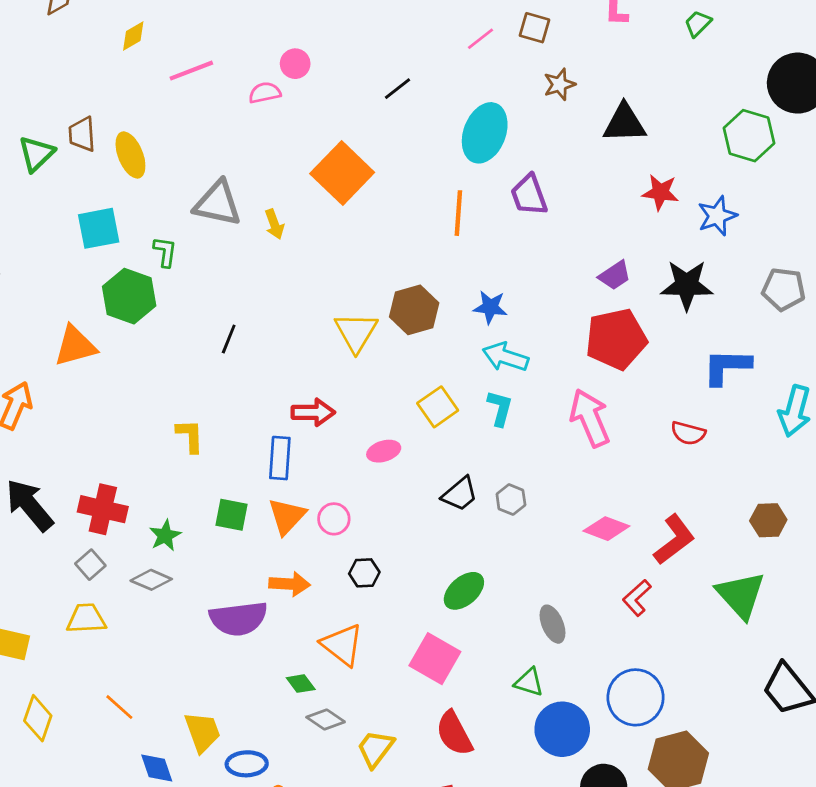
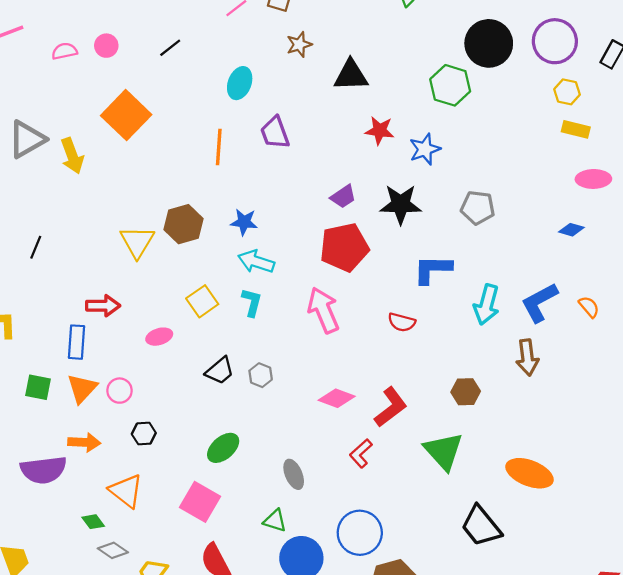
pink circle: (295, 64) -> (106, 46), moved
cyan ellipse: (485, 133) -> (240, 83), size x0.7
gray triangle: (218, 203) -> (27, 139), turned -42
yellow arrow: (274, 224) -> (72, 156), size x1.5

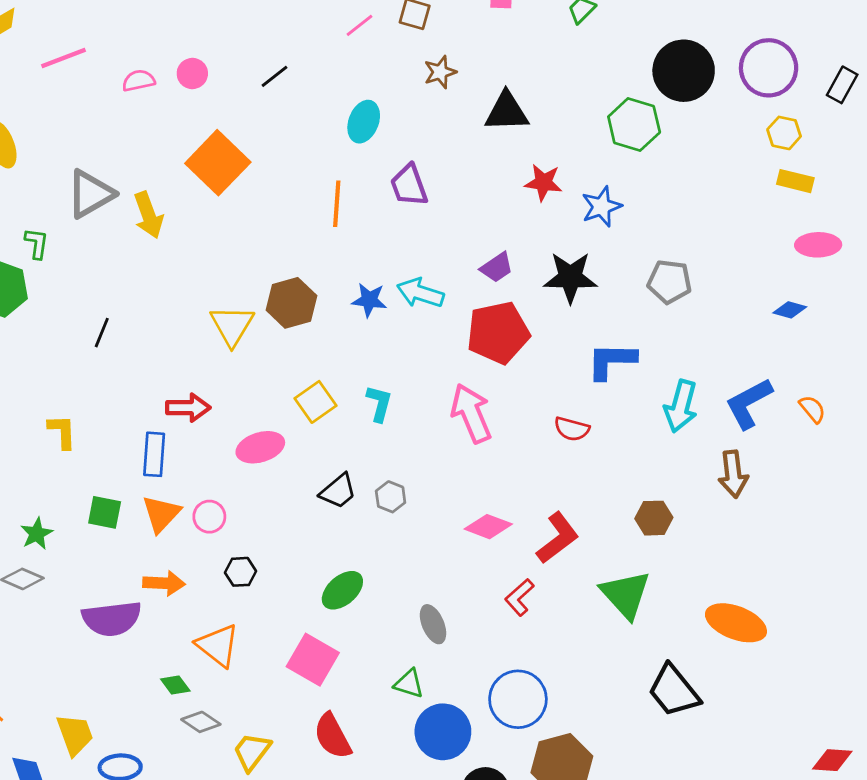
cyan arrow: (256, 262) -> (420, 293), moved
pink ellipse: (159, 337) -> (260, 447), size x1.4

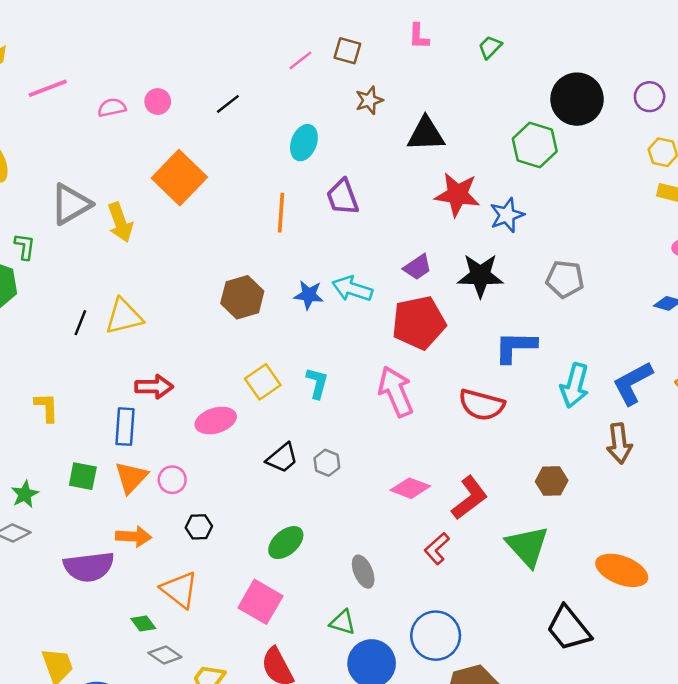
purple circle: (769, 68) -> (650, 97), size x0.6
red star: (543, 183) -> (457, 195), size x1.4
yellow triangle: (232, 326) -> (124, 317), moved, turned 45
red semicircle: (572, 429) -> (482, 405), size x1.5

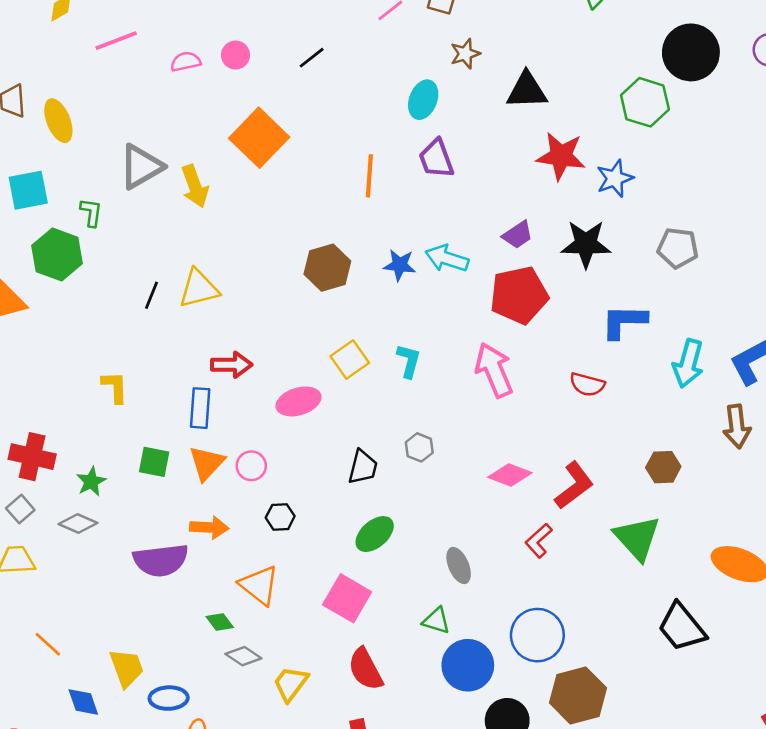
cyan ellipse: (304, 143) -> (423, 100), moved
red semicircle: (482, 405) -> (587, 384), size x0.7
black trapezoid: (282, 458) -> (363, 467), moved, turned -36

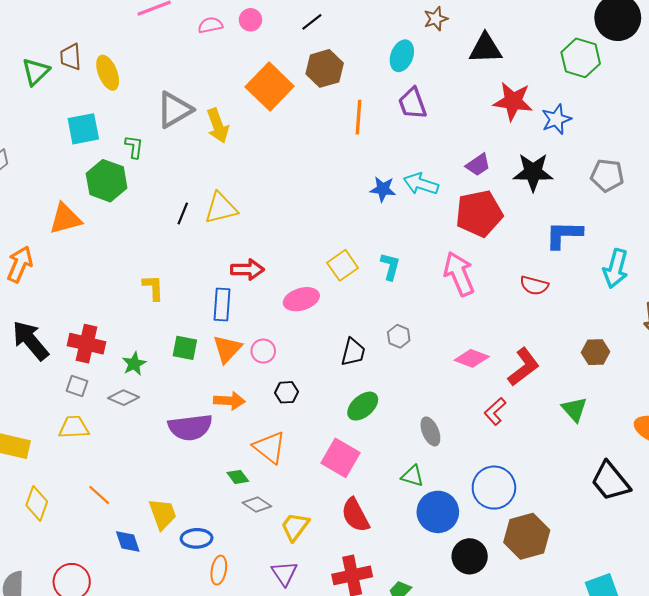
brown hexagon: (327, 268) -> (325, 68), moved
gray square: (20, 509) -> (77, 386), turned -30
green triangle: (637, 538) -> (574, 409), size x0.7

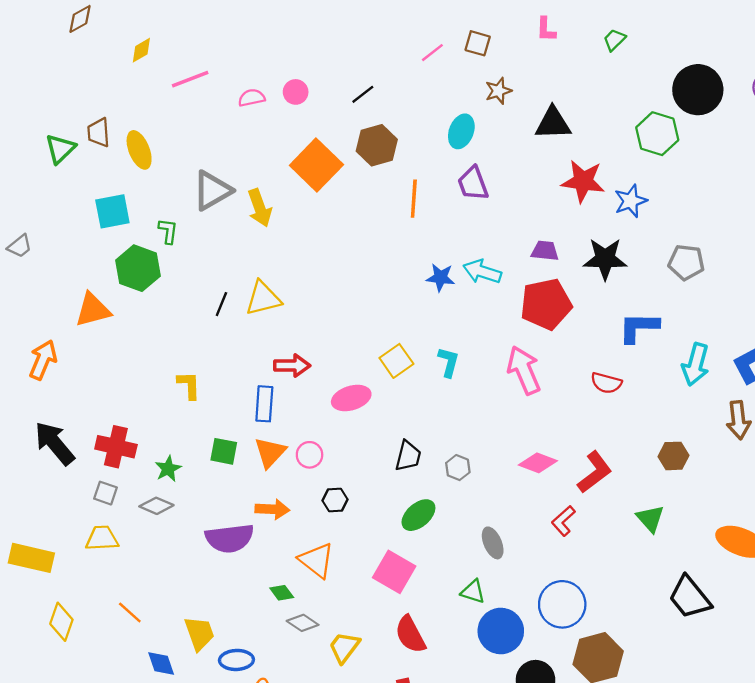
purple trapezoid: (478, 165) -> (545, 251), turned -140
gray hexagon: (399, 336) -> (458, 468), moved

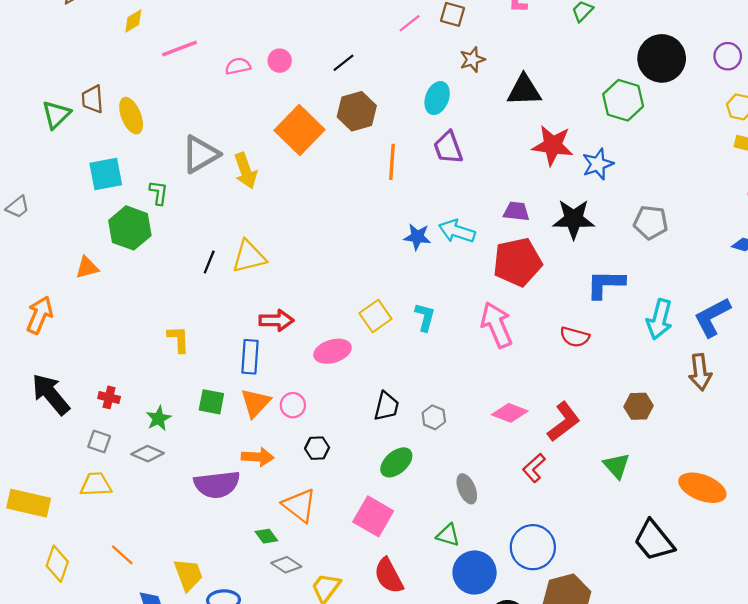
orange triangle: (93, 310) -> (87, 268), size x0.7
red cross: (116, 447) -> (109, 397), size x0.6

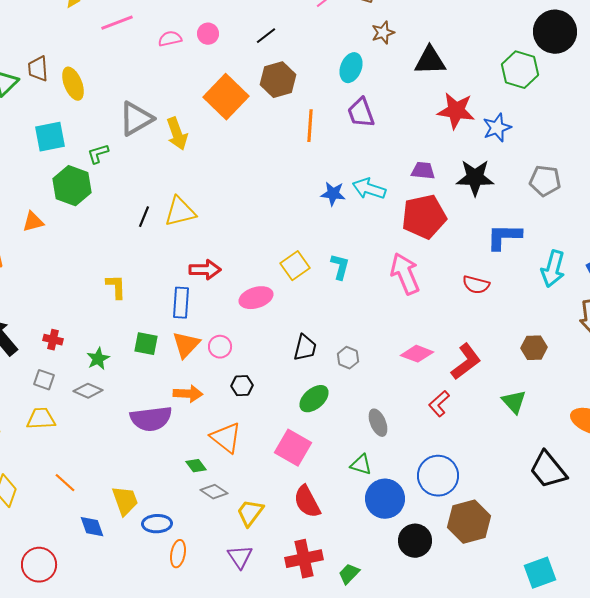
green L-shape: (159, 193) -> (98, 154), turned -115

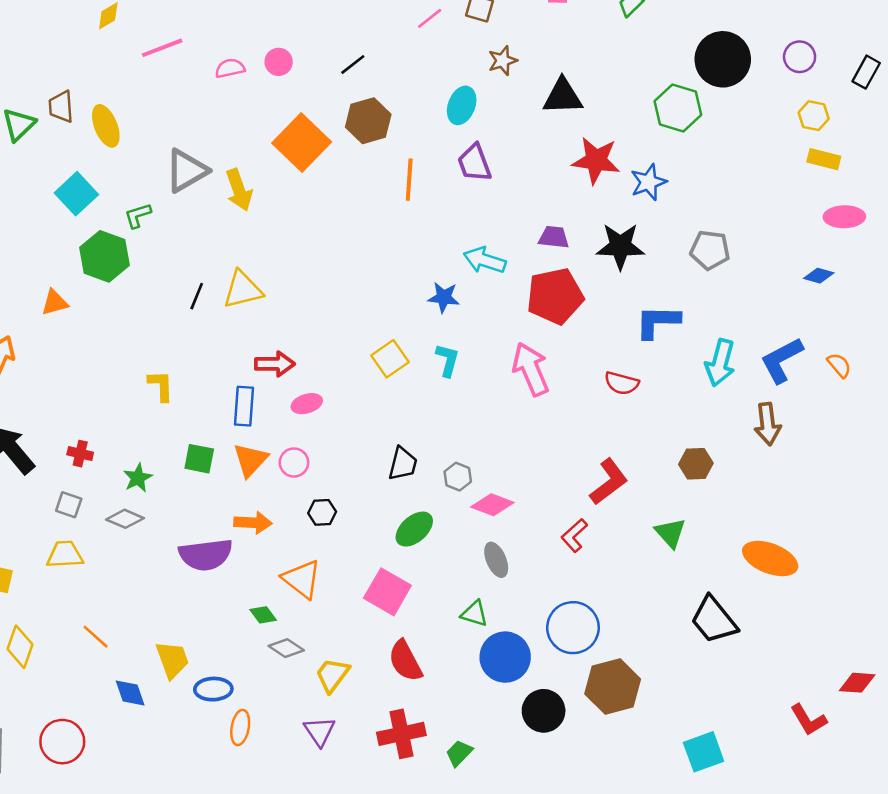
cyan square: (50, 137) -> (76, 194), turned -32
blue star: (333, 194) -> (444, 297), moved
pink ellipse: (256, 298) -> (307, 404), moved, size x0.7
pink diamond: (417, 354) -> (492, 505), moved

